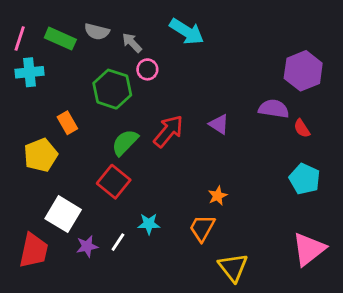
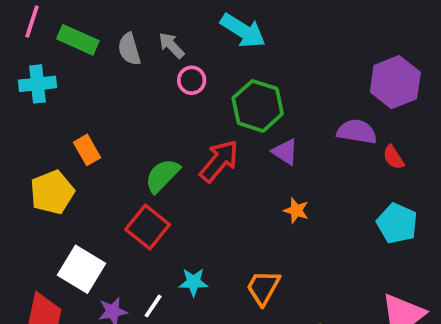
gray semicircle: (97, 32) -> (129, 49), moved, turned 60
pink line: (20, 39) -> (32, 22), moved
green hexagon: (112, 89) -> (258, 106), moved
orange star: (218, 196) -> (296, 211), moved, turned -30

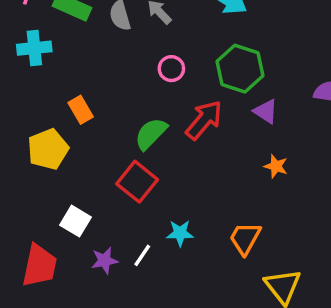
pink circle: (192, 80) -> (171, 69), moved
white square: (82, 269) -> (75, 221), size x0.7

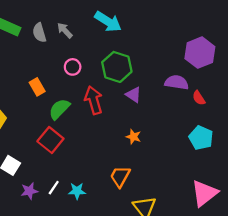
orange rectangle: (81, 110) -> (37, 87), moved
red arrow: (204, 120) -> (94, 100), turned -56
orange star: (276, 166) -> (133, 137), moved
cyan star: (180, 233) -> (77, 191), moved

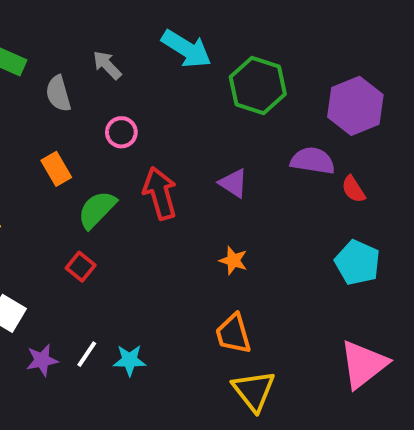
gray semicircle: (39, 33) -> (58, 94), moved
green hexagon: (117, 67) -> (258, 85), moved
red square: (50, 140) -> (81, 267), size x0.6
orange trapezoid: (120, 177) -> (233, 334), moved, turned -45

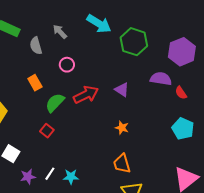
red arrow: (160, 193) -> (86, 95), turned 80

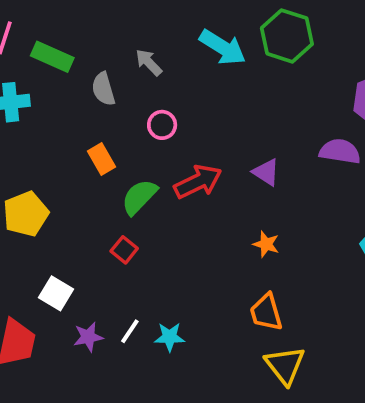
green hexagon: (134, 42) -> (287, 36), moved

